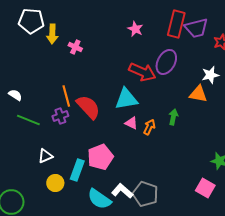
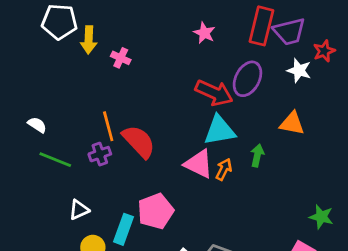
white star: (210, 75) -> (299, 70), moved, turned 30
cyan triangle: (126, 99) -> (220, 130), moved
pink triangle: (131, 123) -> (199, 164), size x1.6

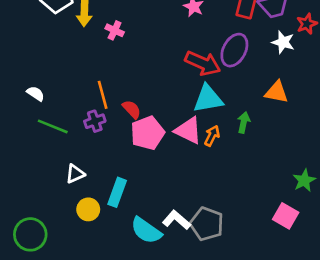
red semicircle: (139, 142) -> (132, 109), size x0.6
pink pentagon: (156, 211) -> (147, 133), moved
green star: (321, 217) -> (304, 180), turned 30

